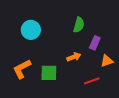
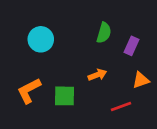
purple rectangle: (95, 43) -> (132, 46), moved

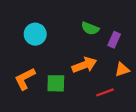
green semicircle: (104, 33) -> (90, 28), turned 96
orange arrow: (97, 75) -> (84, 65), size x1.5

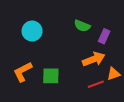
orange arrow: (84, 65) -> (94, 59), moved
orange triangle: (122, 70) -> (114, 74), moved

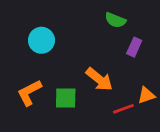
green semicircle: (82, 26) -> (115, 20), moved
orange arrow: (94, 59) -> (99, 79), moved, turned 60

